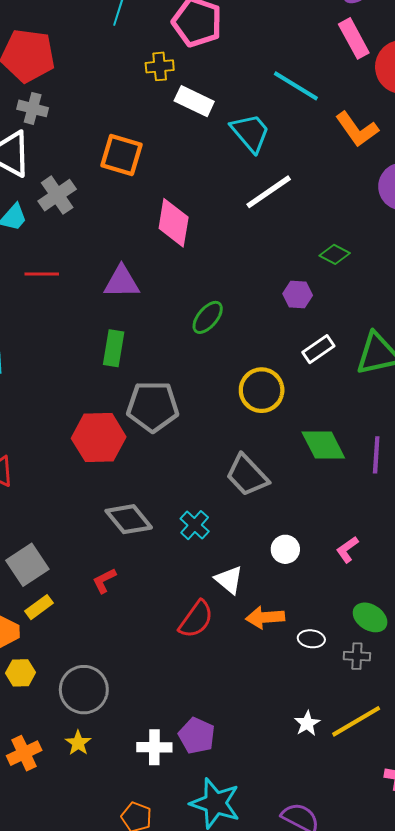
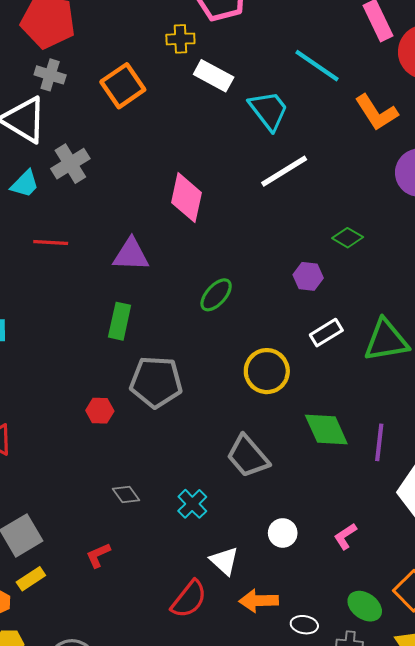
orange square: (121, 155) -> (123, 86), moved, turned 36
red hexagon: (99, 438) -> (100, 411), size x0.5
gray diamond: (129, 519) -> (126, 495), size x0.6

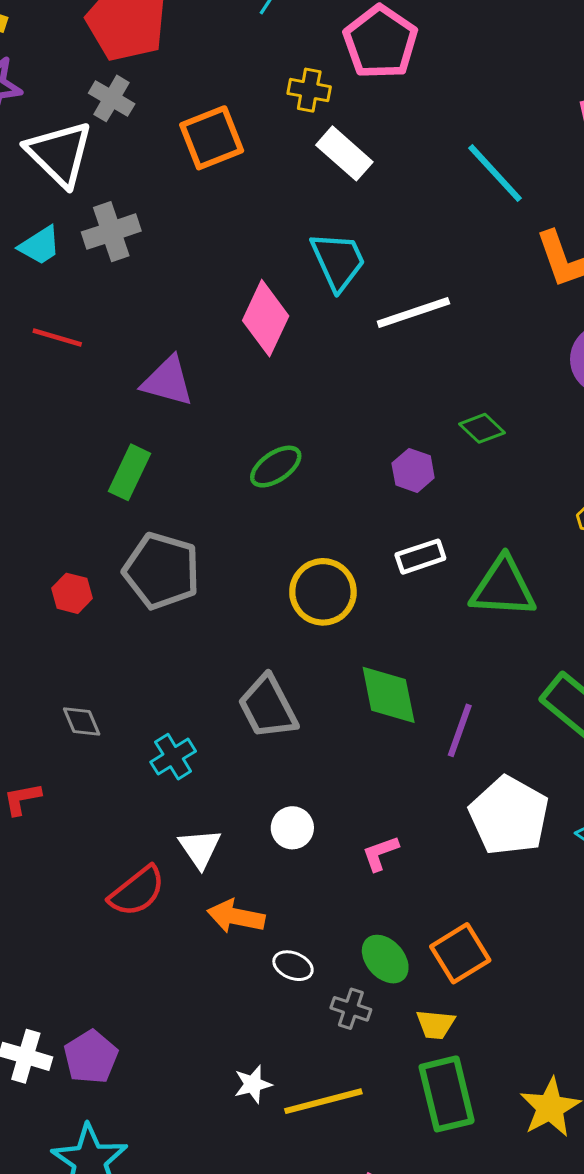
cyan trapezoid: (269, 110) -> (338, 261), moved

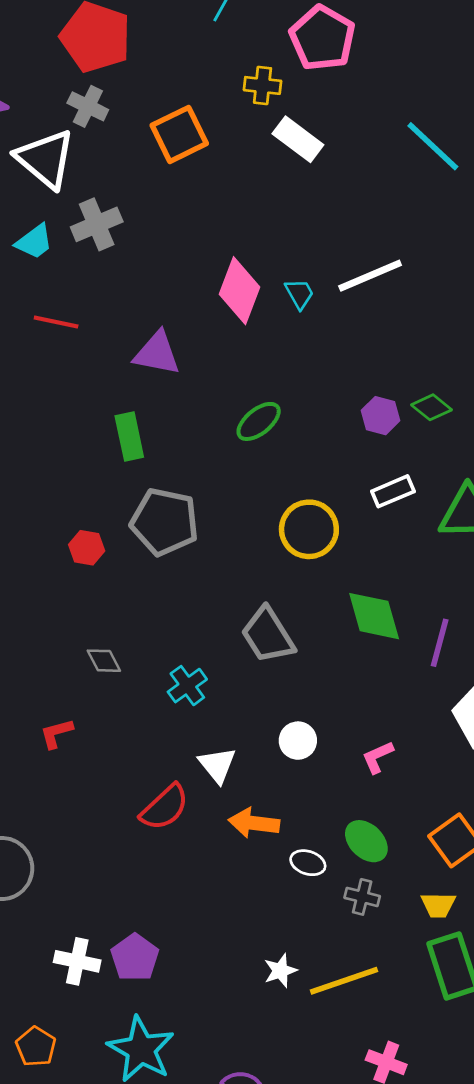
cyan trapezoid: (338, 261) -> (299, 294), moved, size x0.6
green diamond: (482, 428) -> (432, 407), moved
green rectangle: (130, 472) -> (129, 437), turned -33
green ellipse: (385, 959) -> (366, 841), moved

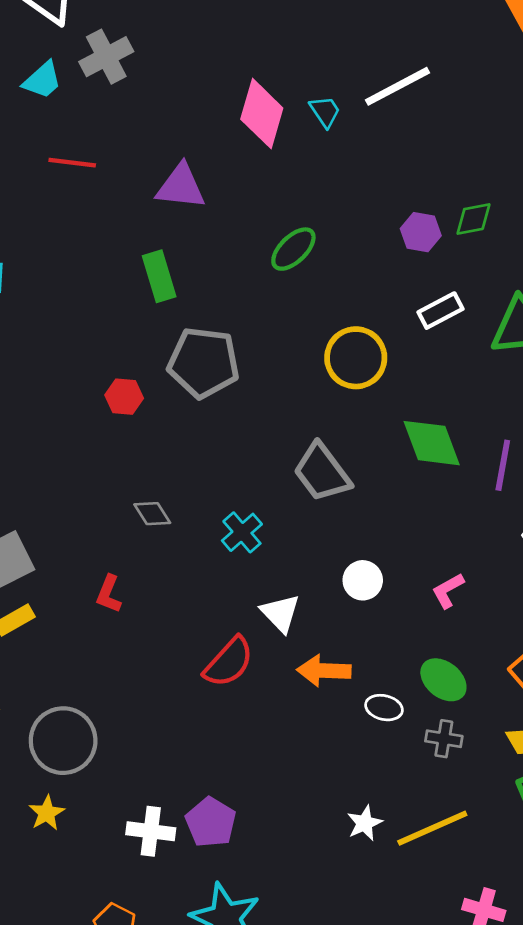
green diamond: (432, 407) -> (474, 219), turned -45
red L-shape: (56, 733) -> (109, 594), turned -48

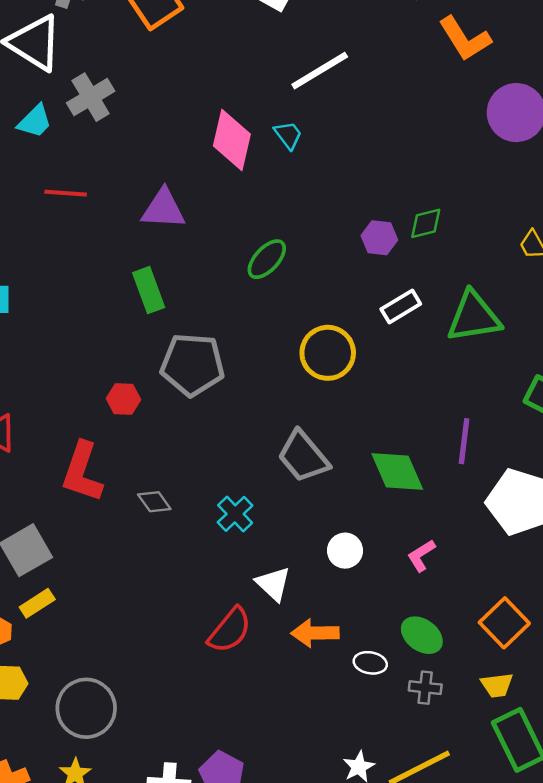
white line: (397, 86) -> (320, 71), moved
green diamond: (432, 443) -> (397, 471), moved
red L-shape: (109, 594) -> (82, 472), moved, size x1.8

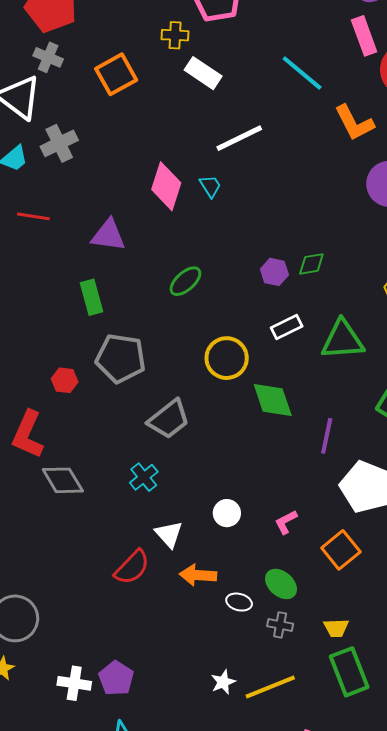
gray trapezoid: (303, 457) -> (169, 419), moved, turned -93
green diamond: (397, 471) -> (273, 400), moved
gray diamond: (154, 502) -> (63, 480), moved, size x1.6
orange square: (504, 623) -> (341, 550), moved

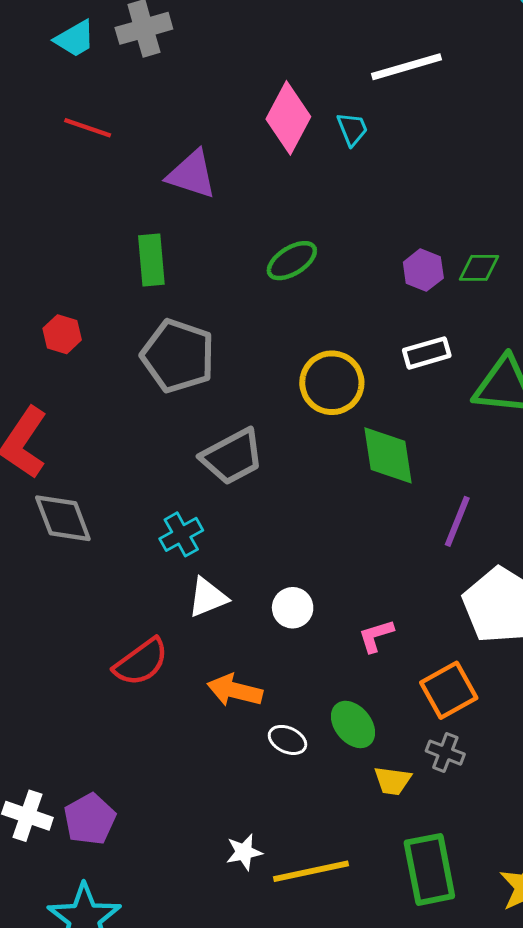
red hexagon: (65, 380) -> (62, 334), moved
white triangle: (169, 534) -> (208, 597), moved, turned 40
gray cross: (280, 625) -> (445, 753), moved
yellow trapezoid: (336, 628) -> (393, 781), moved

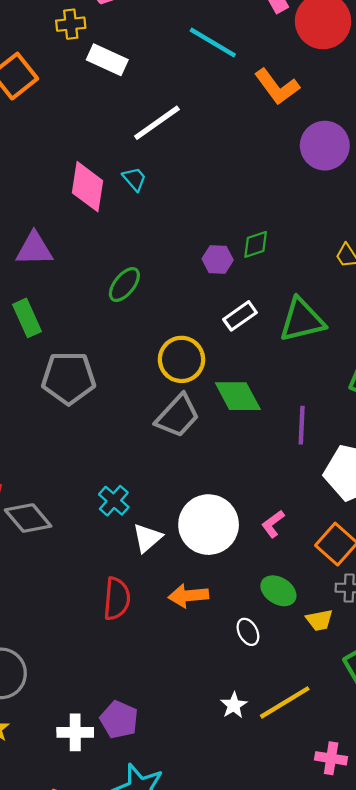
gray trapezoid: (232, 457) -> (178, 416), moved
white circle: (293, 608) -> (209, 525), size x2.0
red semicircle: (141, 662) -> (117, 599), turned -30
white ellipse: (287, 740) -> (248, 632), moved, turned 56

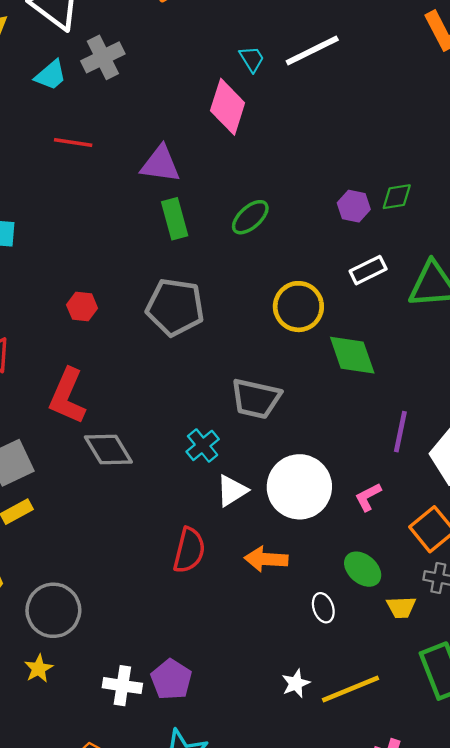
cyan trapezoid: (134, 179) -> (252, 59), moved
green rectangle: (27, 318) -> (175, 219), moved
gray trapezoid: (178, 416) -> (256, 399), moved, turned 51
purple line: (302, 425) -> (400, 432), moved

